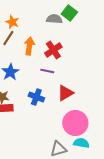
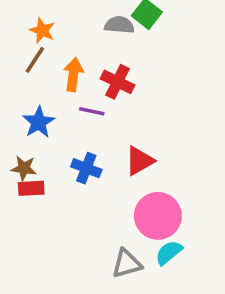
red cross: (53, 50) -> (117, 82), turned -30
purple line: (47, 71) -> (92, 111), moved
cyan semicircle: (81, 143) -> (169, 253), turned -49

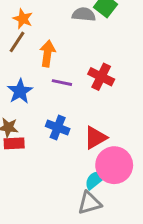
red cross: (117, 82) -> (101, 77), moved
red triangle: (139, 161) -> (95, 138), moved
cyan semicircle: (169, 253) -> (95, 180), moved

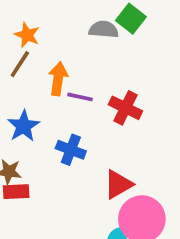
purple line: (62, 83) -> (80, 97), moved
blue cross: (58, 127) -> (71, 150), moved

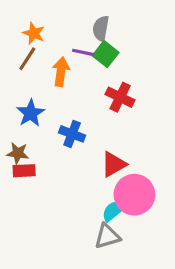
green square: (131, 19) -> (106, 54), moved
gray semicircle: (104, 29) -> (101, 28), turned -85
purple line: (80, 97) -> (83, 52), moved

